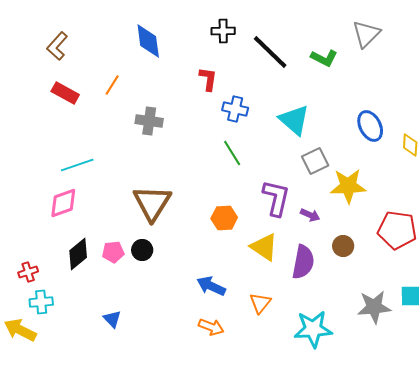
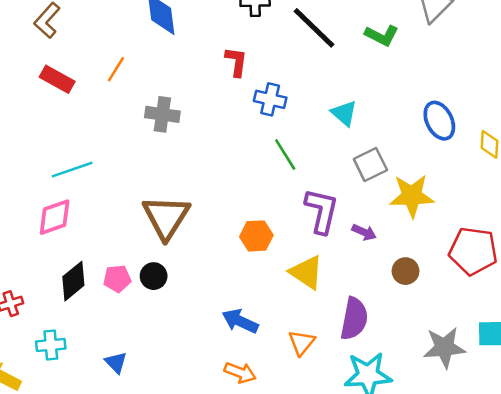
cyan triangle: (294, 120) -> (344, 113), size x0.7
green line: (232, 153) -> (285, 154), moved
purple semicircle: (303, 262) -> (354, 319), moved
cyan cross: (41, 302) -> (51, 345), moved

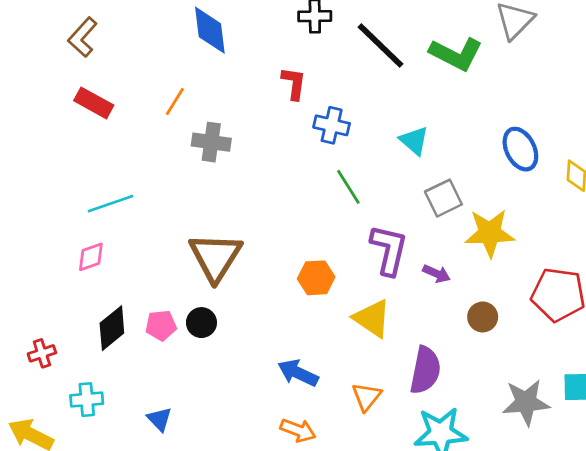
green L-shape: (382, 35) -> (456, 54), size x1.4
orange line: (116, 69) -> (175, 102), moved
pink diamond: (55, 217) -> (91, 257), size x0.7

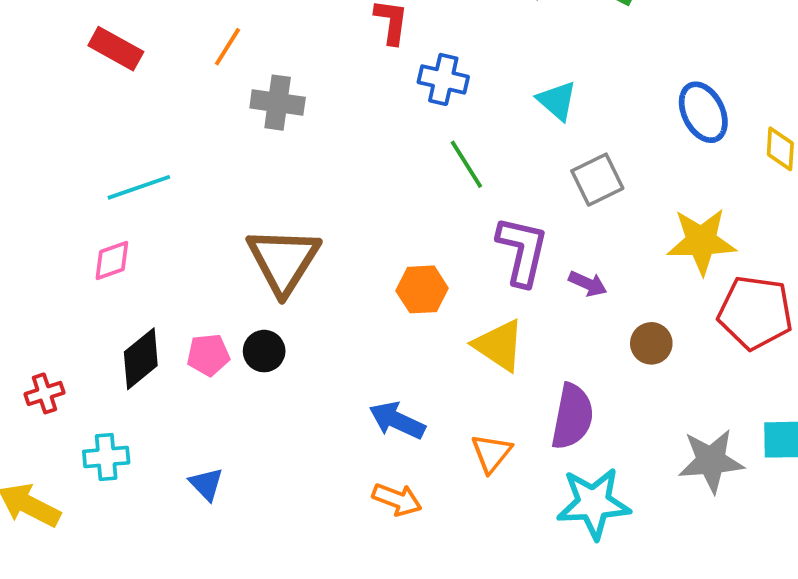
yellow star: (490, 233) -> (701, 241), moved

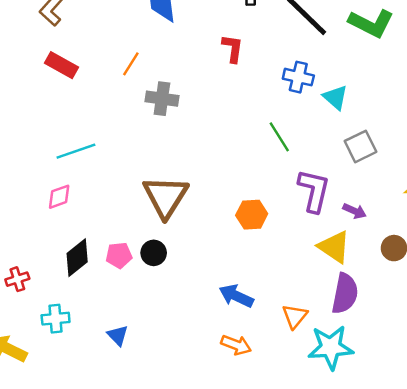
blue cross: (443, 79) -> (298, 77), moved
yellow triangle: (499, 345) -> (334, 247), moved
cyan star: (593, 503) -> (331, 347), moved

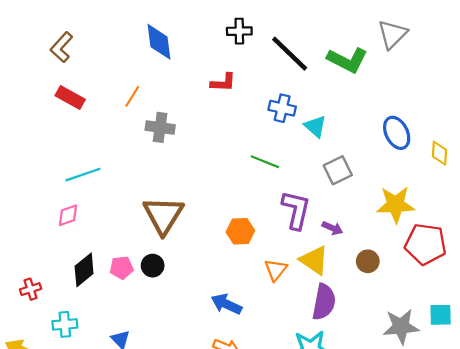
red L-shape: (233, 48) -> (223, 83), turned 85
green line: (279, 137) -> (265, 162), turned -36
orange triangle: (295, 316) -> (276, 270), moved

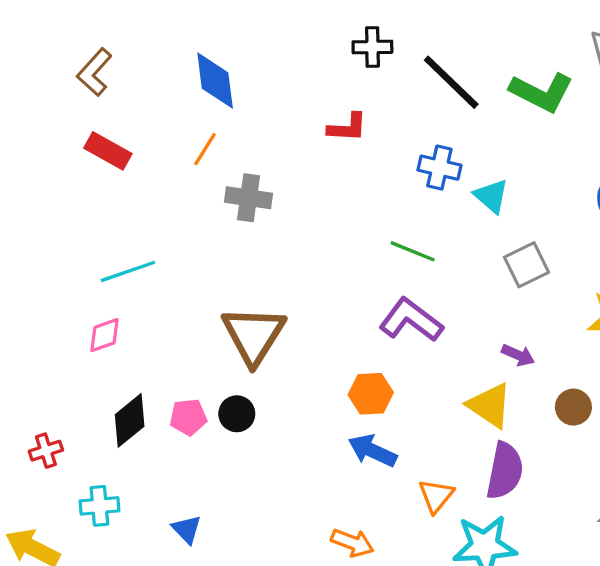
blue diamond: (159, 42) -> (215, 81), moved
purple L-shape: (296, 210) -> (411, 320), moved, turned -66
orange hexagon: (240, 231) -> (371, 394), moved
orange triangle: (276, 270) -> (436, 496), moved
blue arrow: (226, 304) -> (372, 451), moved

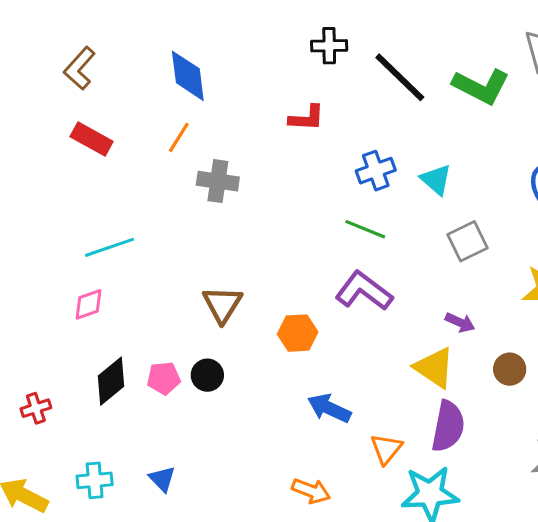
blue cross: (439, 168) -> (376, 171), moved, turned -33
brown triangle: (254, 335) -> (222, 304), size x0.7
orange hexagon: (371, 394) -> (298, 333), moved
cyan cross: (99, 506) -> (95, 480), moved

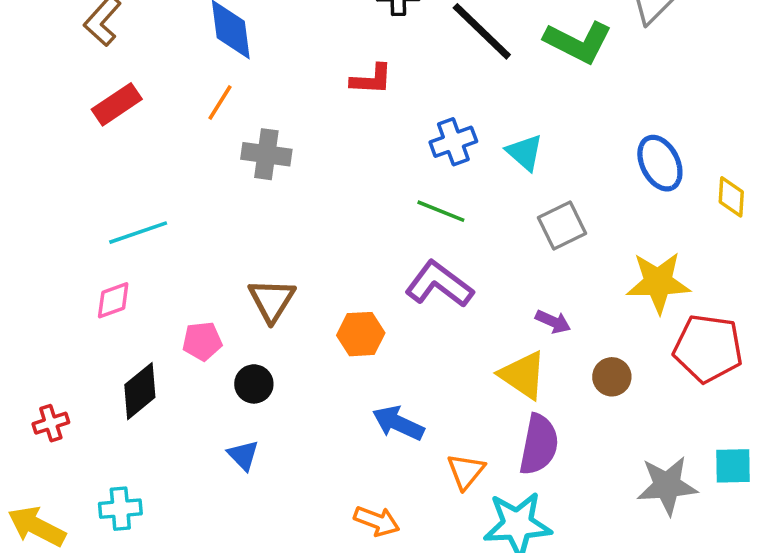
red rectangle: (92, 139) -> (117, 104), turned -63
pink pentagon: (164, 378) -> (202, 341), moved
blue triangle: (162, 479) -> (243, 455), moved

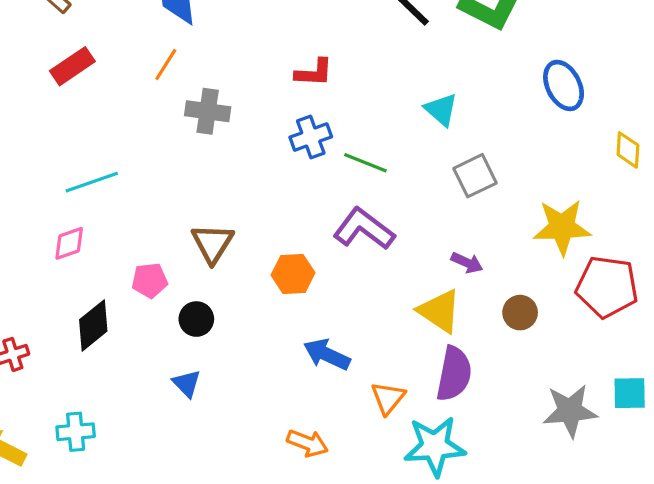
red L-shape: (371, 79) -> (314, 73), moved
blue cross: (453, 142) -> (311, 137), moved
blue ellipse: (660, 163) -> (564, 85), moved

